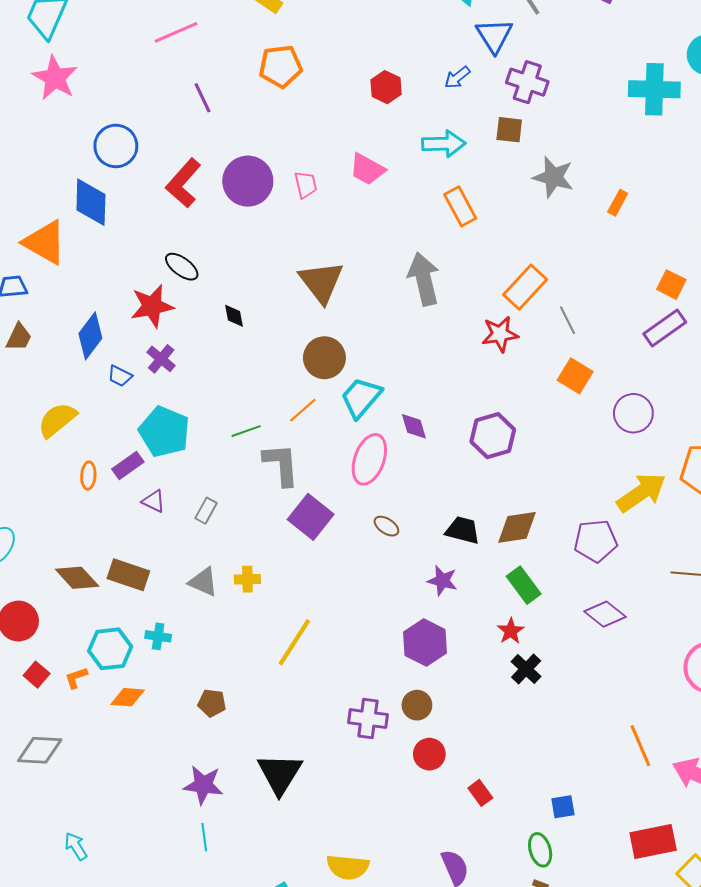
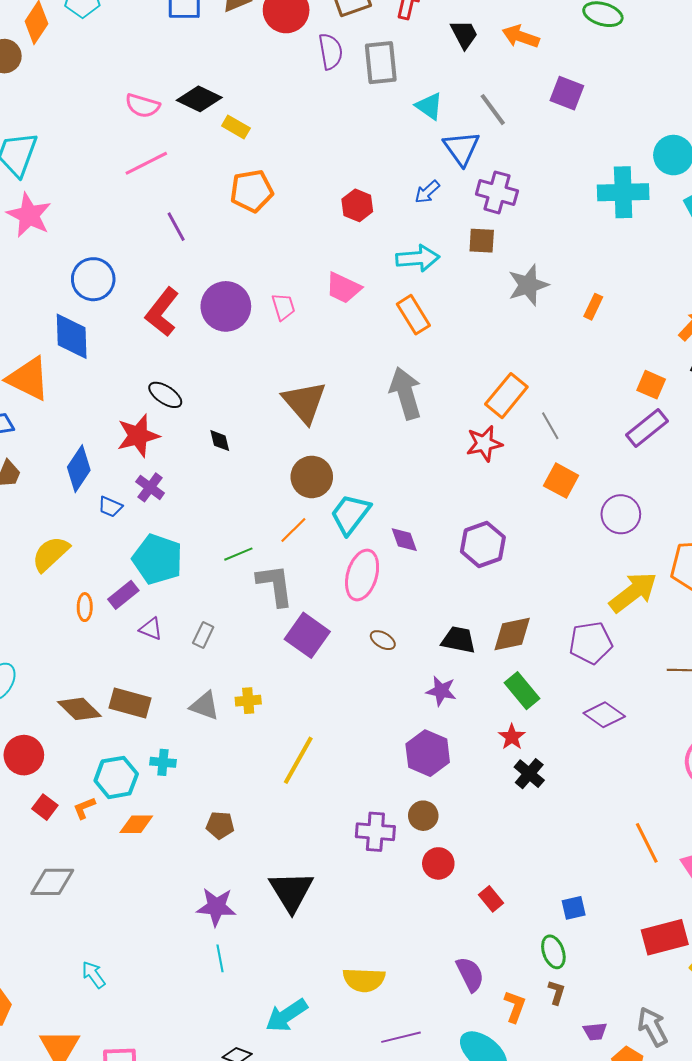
gray star: (553, 177) -> (528, 285), turned -30
orange rectangle: (460, 206) -> (413, 315), moved

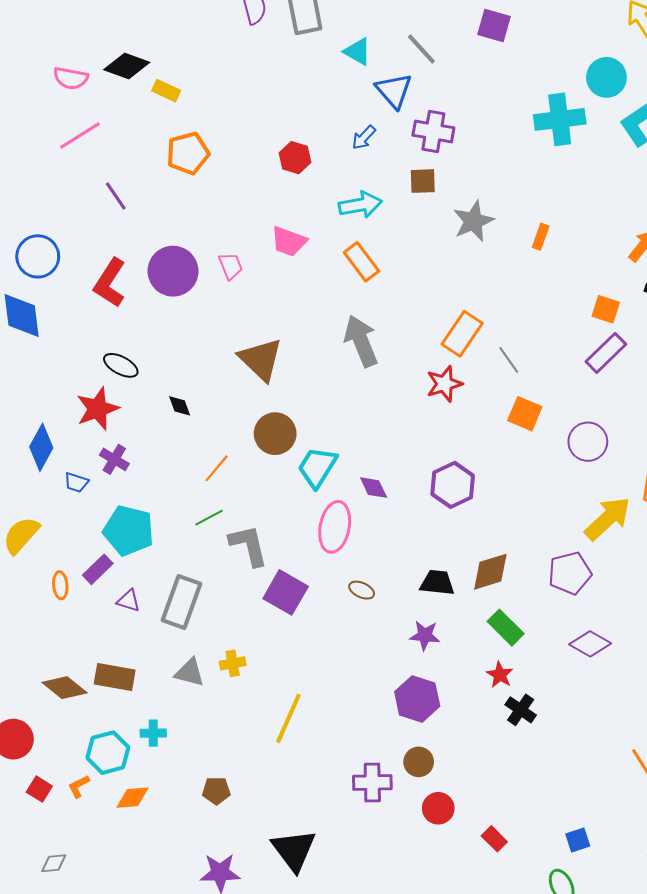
orange line: (293, 530) -> (217, 468), moved
gray rectangle: (203, 635) -> (181, 602), size x2.0
gray diamond: (52, 882) -> (54, 863), size x0.6

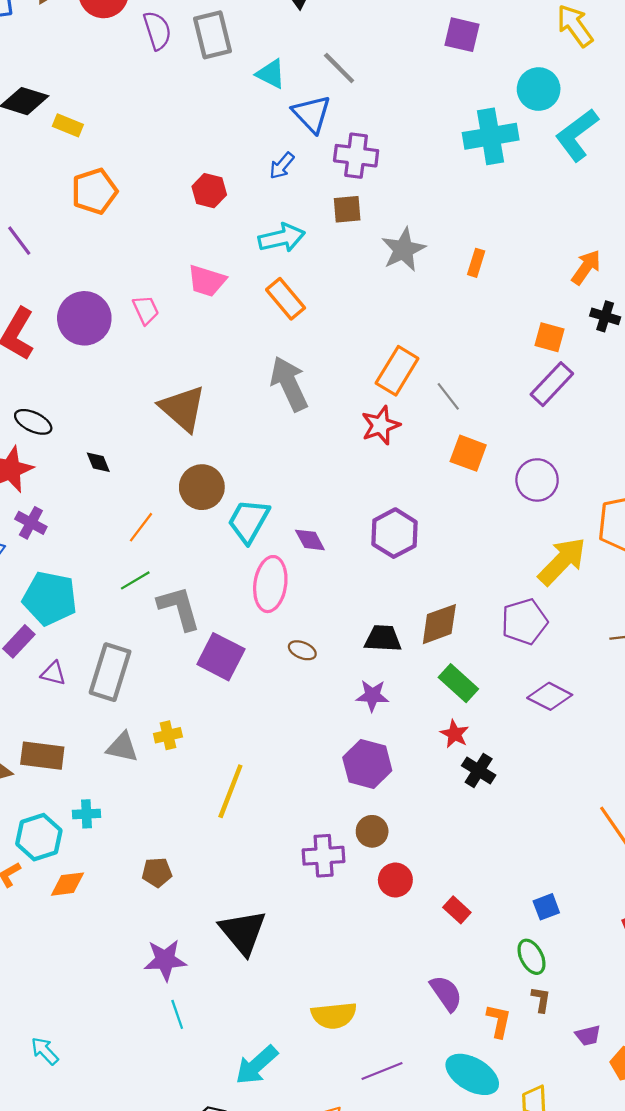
purple square: (494, 25) -> (462, 35), moved

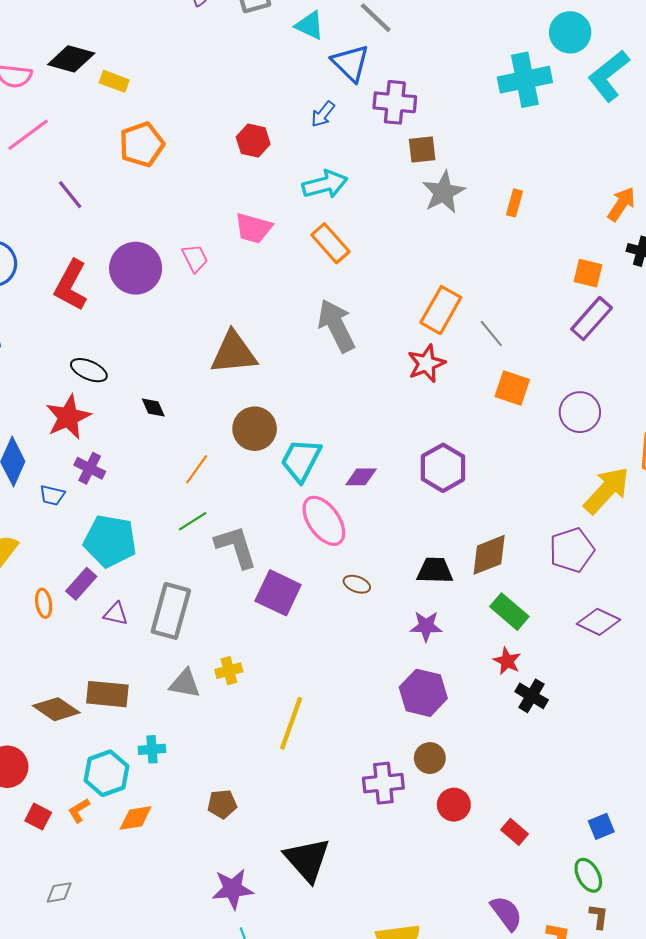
brown square: (347, 209) -> (422, 150), moved
brown triangle: (183, 408) -> (234, 353), turned -45
purple diamond: (310, 540) -> (361, 477), turned -60
pink ellipse: (270, 584) -> (324, 521), turned -42

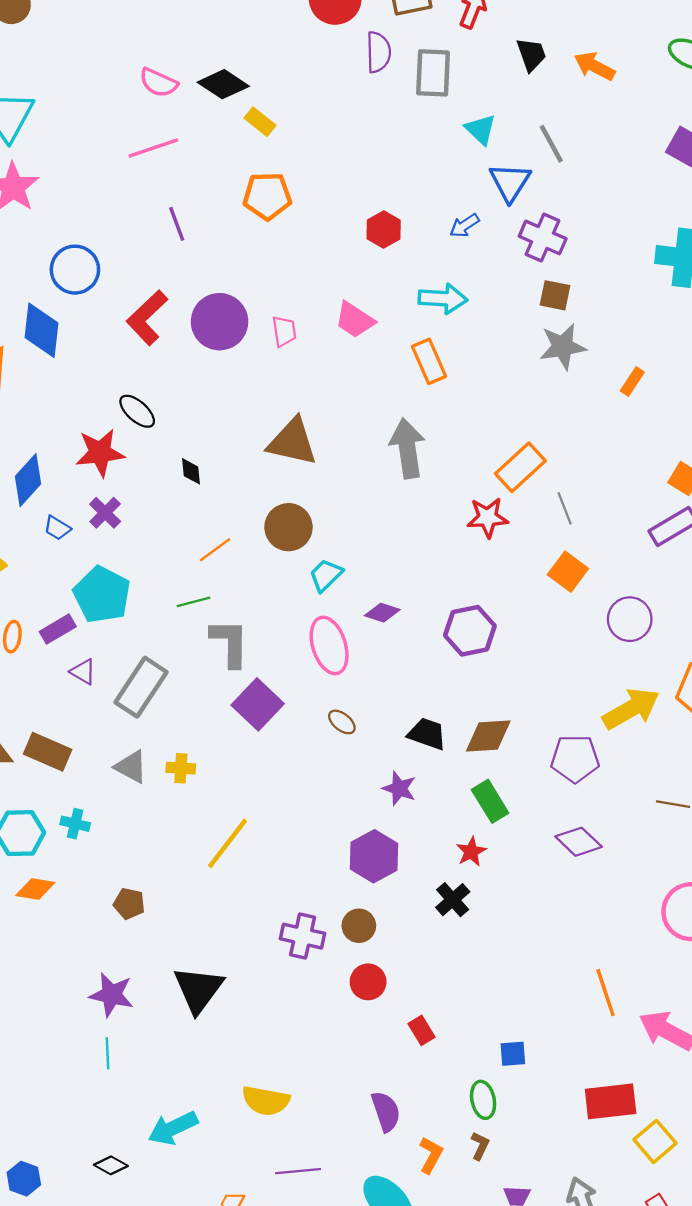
cyan trapezoid: (301, 460) -> (326, 575), size x0.7
black cross: (532, 696) -> (453, 900), moved

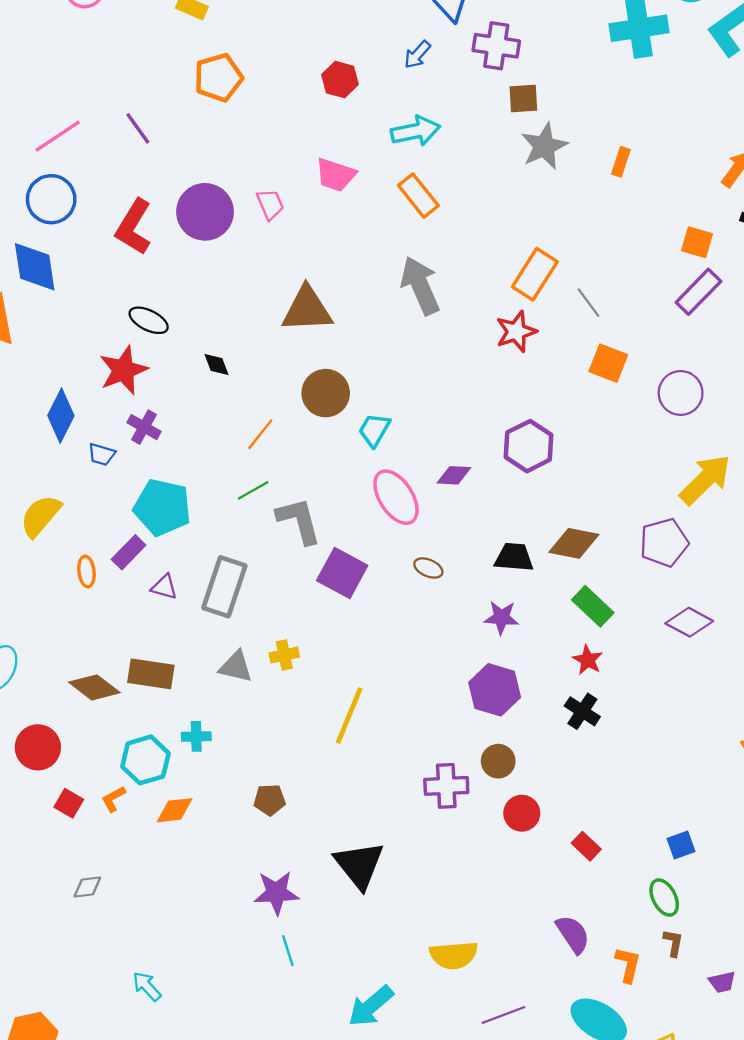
pink line: (153, 148) -> (58, 136), moved
purple diamond: (382, 613) -> (454, 475), moved
brown diamond: (488, 736) -> (574, 543), turned 30

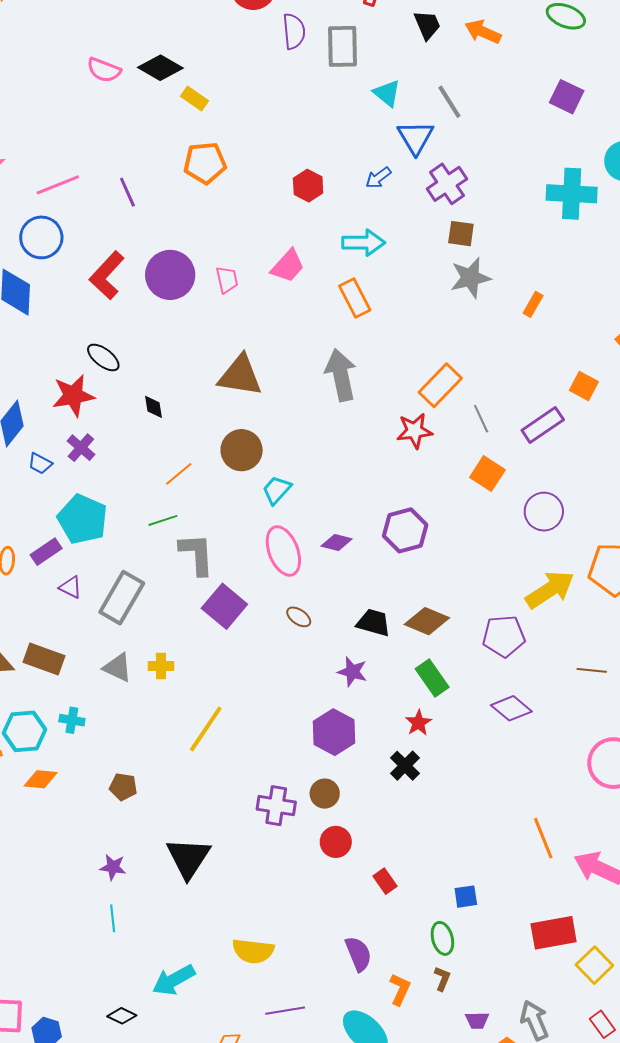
purple cross: (496, 46) -> (447, 184), turned 36
pink trapezoid: (335, 175) -> (288, 266), turned -78
purple rectangle: (698, 292) -> (543, 425), moved
purple star: (276, 893) -> (113, 867), size x0.7

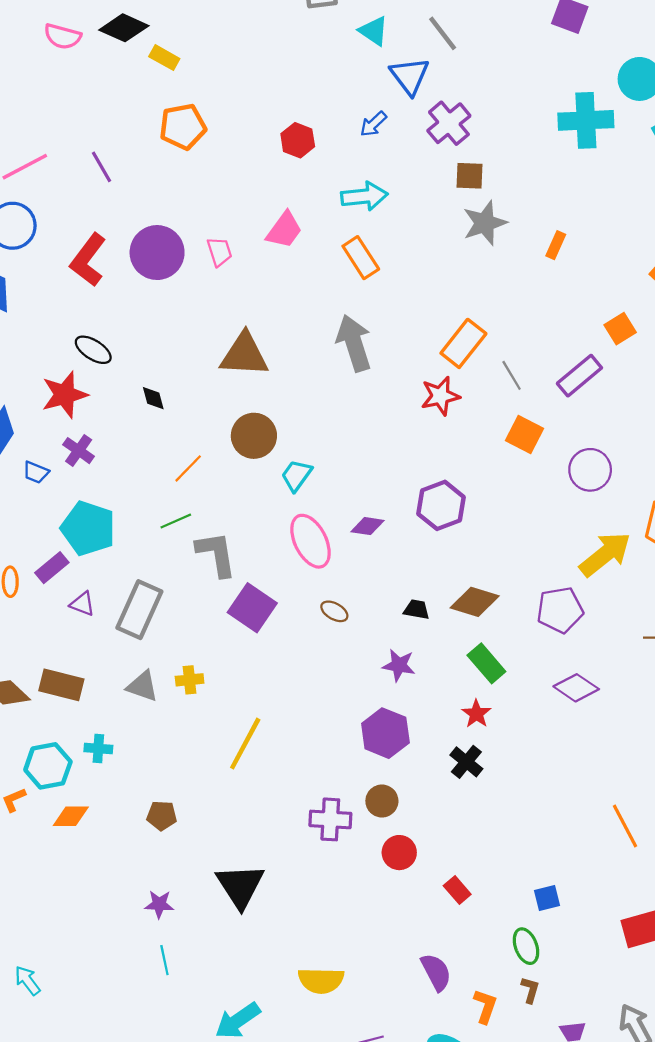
orange square: (584, 386) -> (620, 329), turned 36
black trapezoid: (373, 623) -> (417, 609), size x0.7

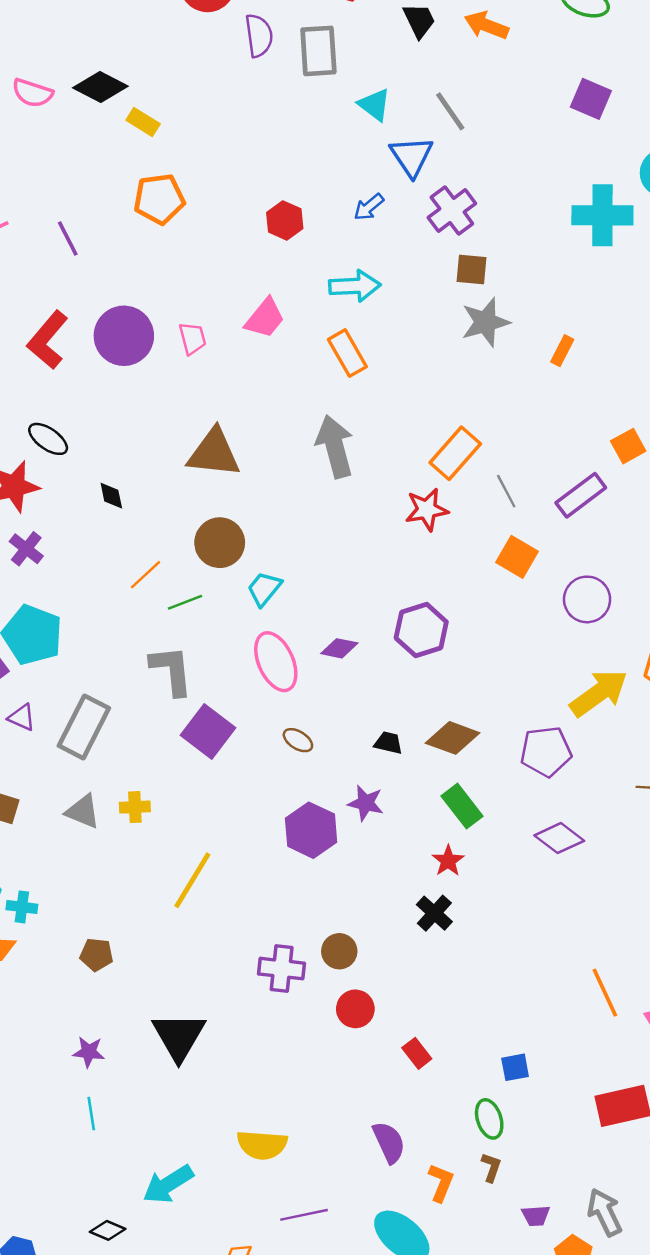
green line: (176, 521) -> (185, 602), moved
purple hexagon: (385, 733) -> (311, 830), moved
cyan cross: (98, 749) -> (22, 907), moved

